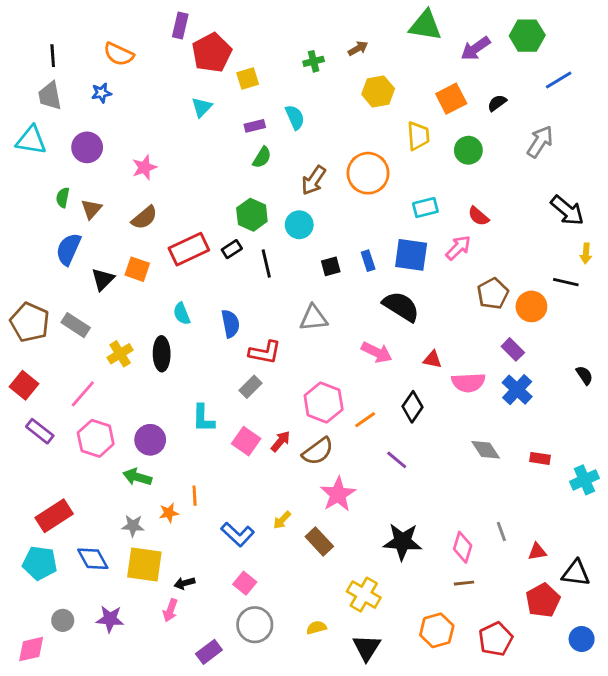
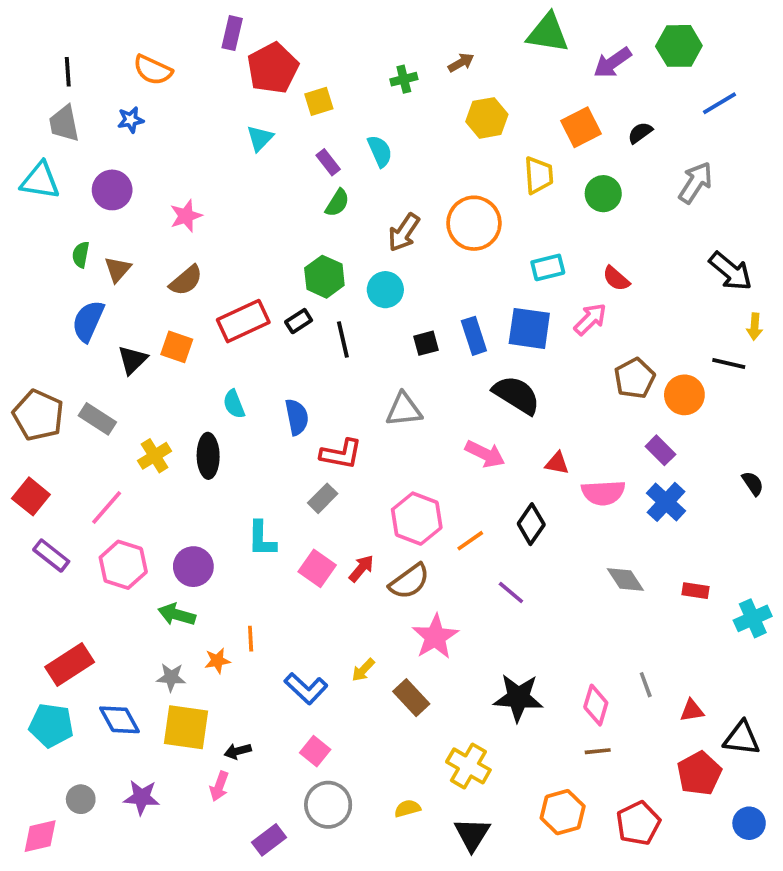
purple rectangle: (255, 126) -> (328, 162), turned 66
blue rectangle: (368, 261) -> (474, 336), size x1.4

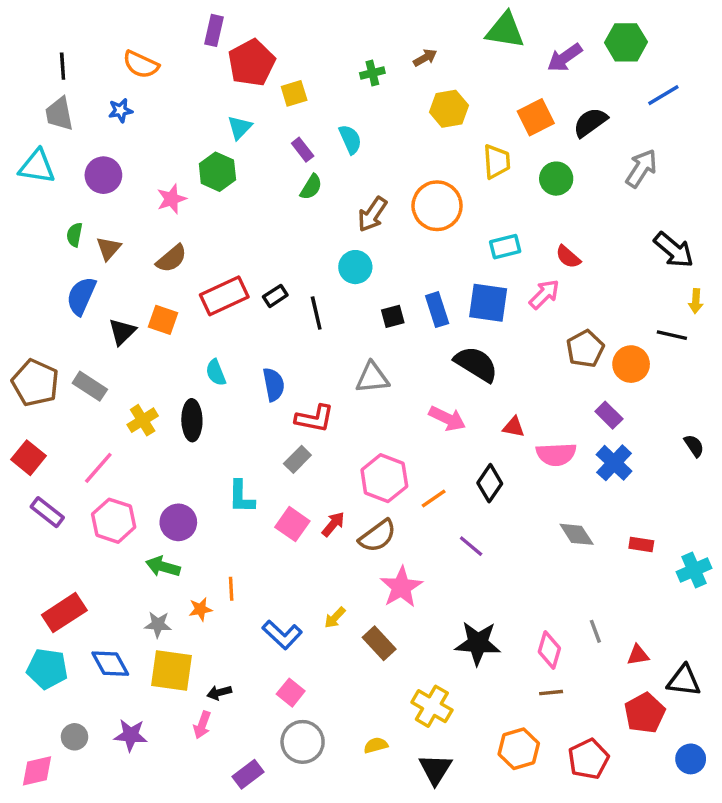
black semicircle: (640, 133) -> (590, 122), size x1.5
green hexagon: (324, 277) -> (217, 172), moved

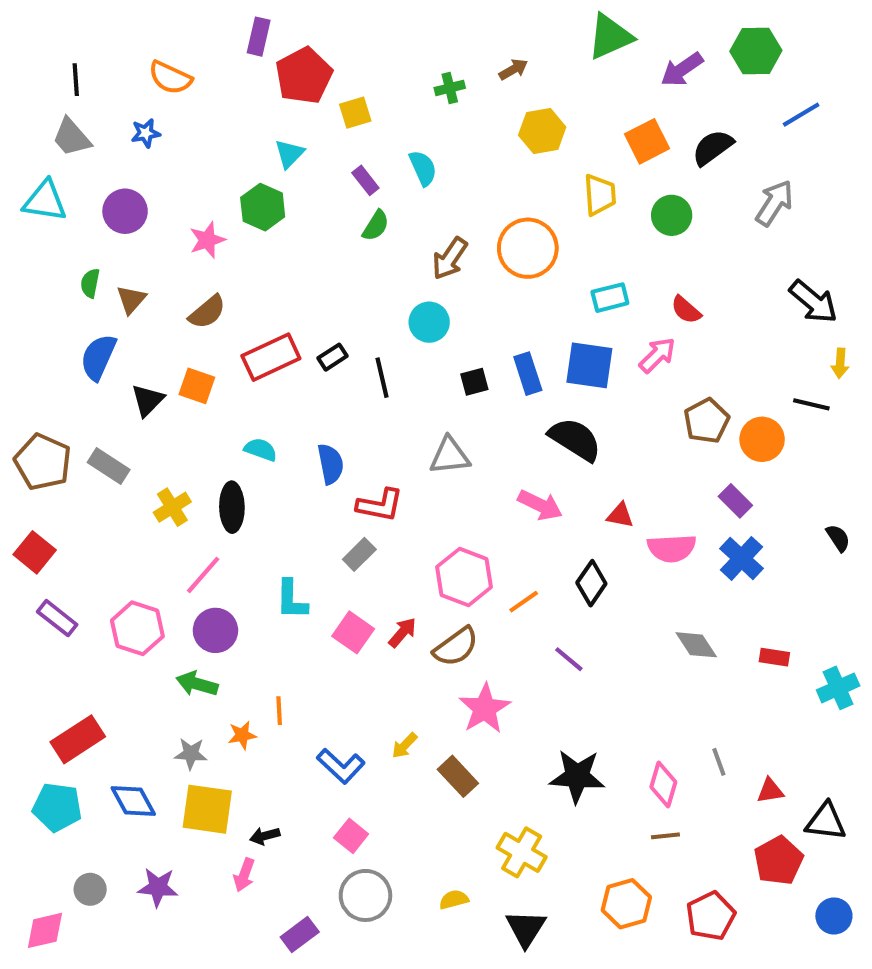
green triangle: (505, 30) -> (610, 37), turned -33
gray trapezoid: (59, 114) -> (72, 137), turned -30
cyan semicircle: (216, 373) -> (261, 450), turned 132
pink line: (98, 468) -> (203, 575), moved

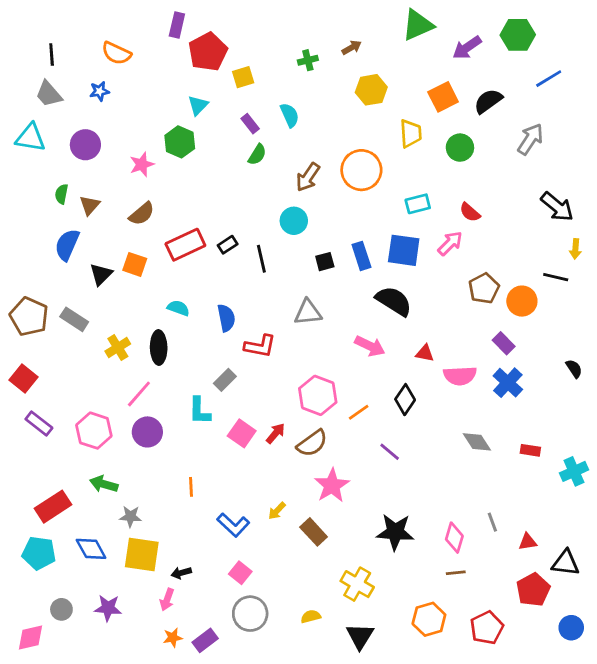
gray rectangle: (359, 554) -> (225, 380), moved
green arrow: (197, 684) -> (104, 484), moved
orange star: (242, 735) -> (173, 638), moved

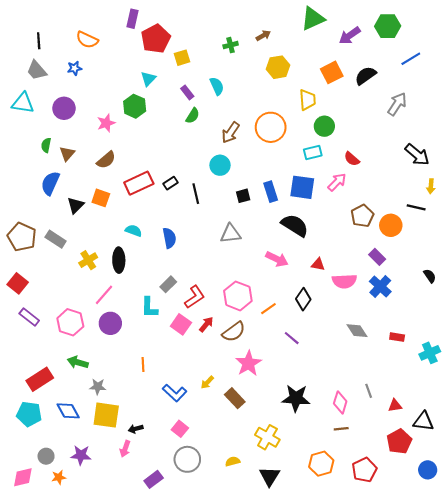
green circle: (460, 148) -> (324, 126), moved
red L-shape: (260, 346) -> (195, 297), moved, turned -45
orange star: (173, 638) -> (59, 477), moved

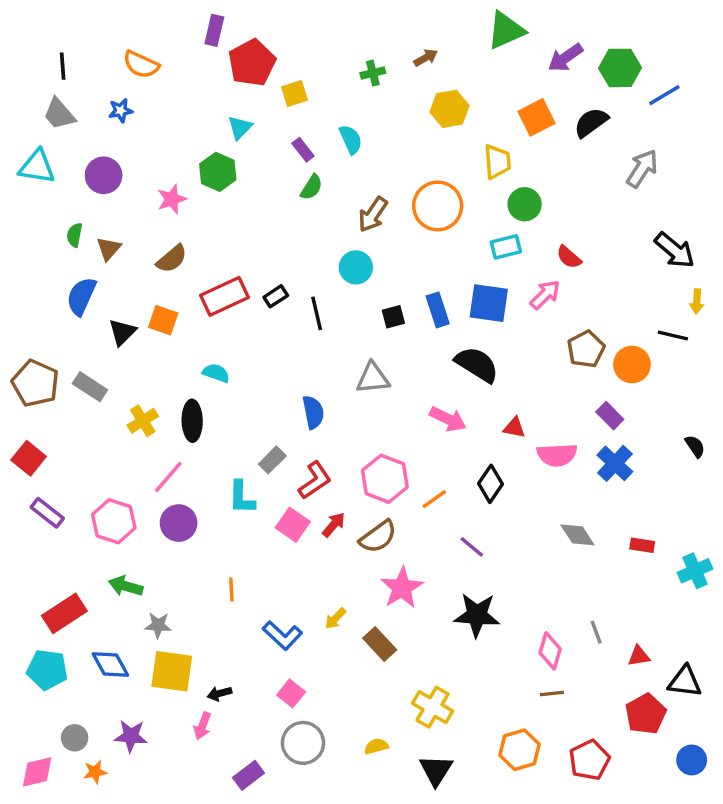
green hexagon: (388, 26) -> (620, 68), moved
blue semicircle: (169, 238) -> (313, 412), moved
black star: (296, 398) -> (477, 615), moved

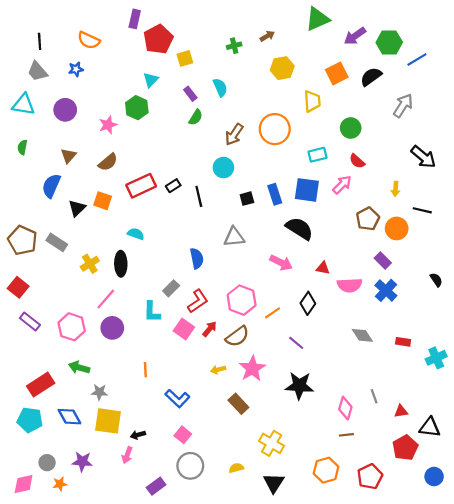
green circle: (525, 204) -> (351, 128), moved
green semicircle: (75, 235) -> (22, 147), moved
yellow arrow: (697, 301) -> (396, 189), moved
yellow arrow: (335, 618) -> (218, 370), moved, turned 32

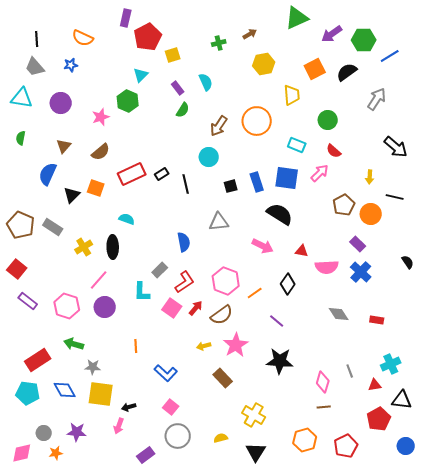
cyan rectangle: (318, 155) -> (297, 145), turned 36
cyan cross: (436, 358) -> (391, 364), moved

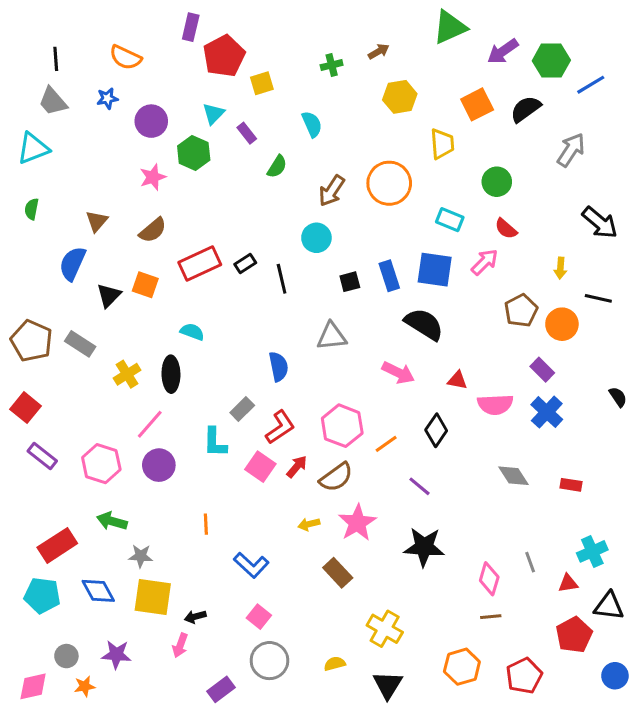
purple rectangle: (178, 88) -> (247, 133), moved
cyan triangle: (22, 98) -> (33, 148), turned -30
purple circle: (61, 103) -> (151, 121), moved

